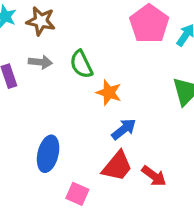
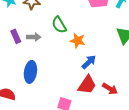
gray arrow: (40, 62) -> (34, 37), moved
blue ellipse: (48, 154) -> (30, 72), moved

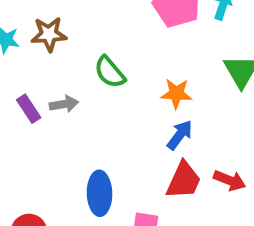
orange star: (78, 41) -> (176, 94), moved
blue ellipse: (30, 72) -> (100, 193), moved

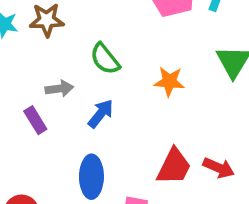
purple rectangle: (29, 109) -> (35, 120), moved
blue arrow: (180, 135) -> (101, 114), moved

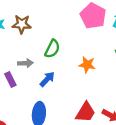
green semicircle: (105, 59) -> (52, 49), turned -120

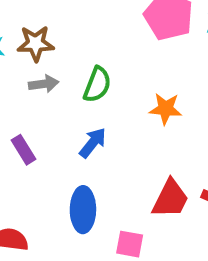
gray arrow: (25, 63) -> (44, 84), moved

